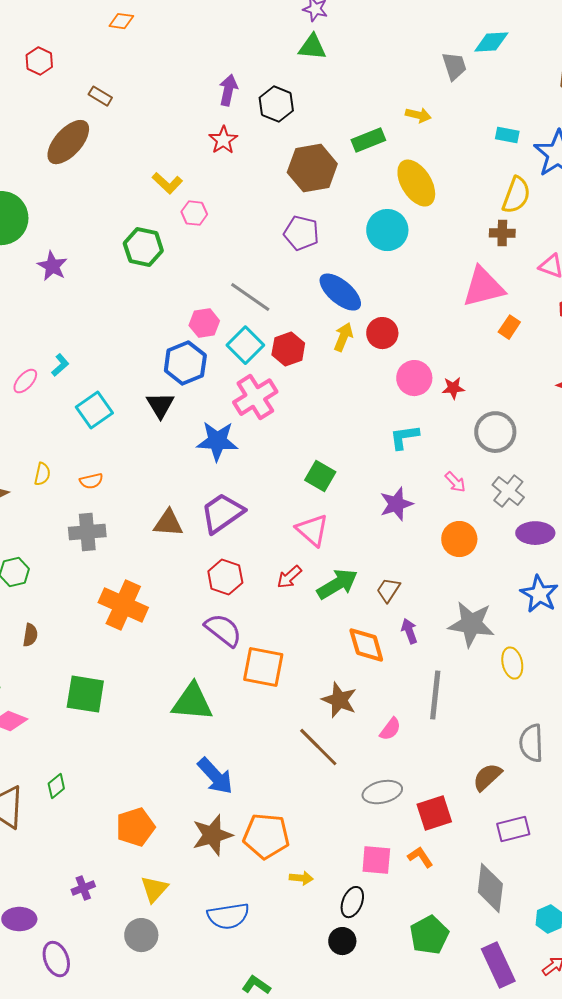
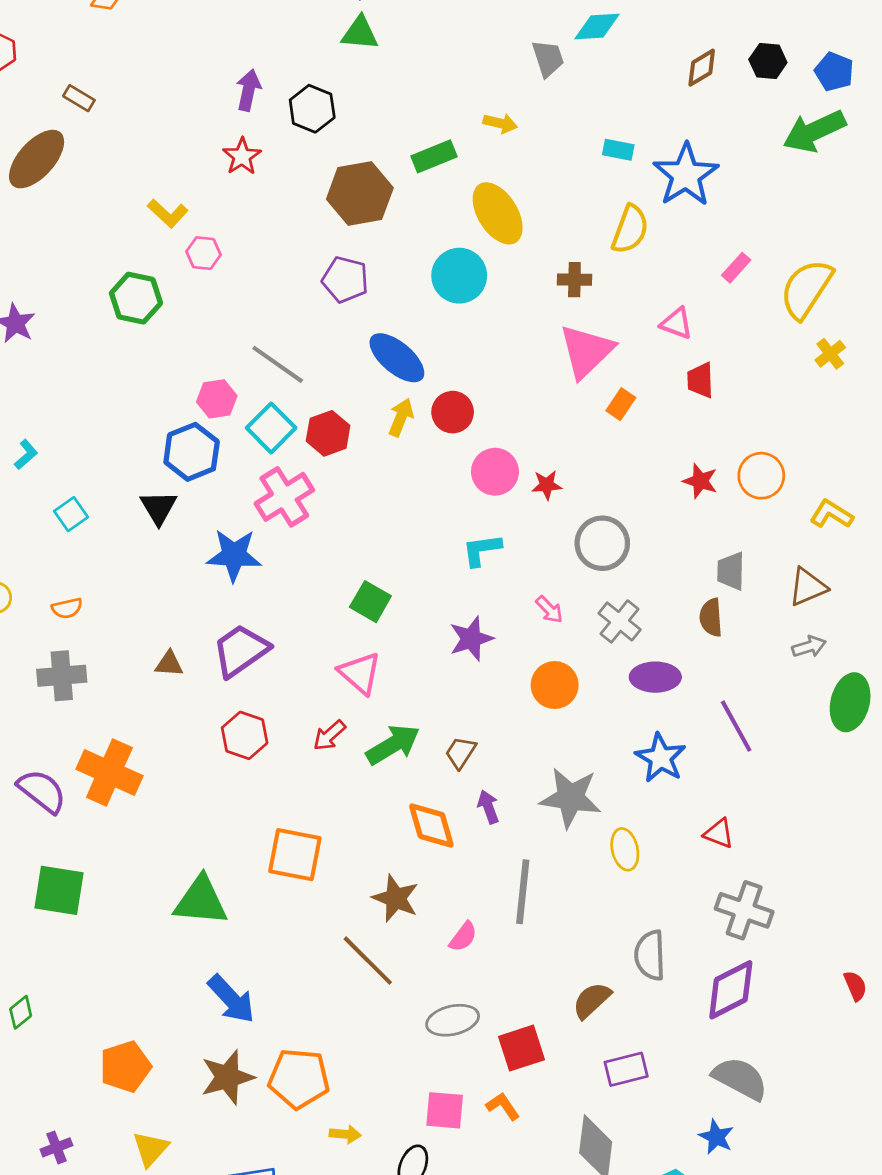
brown cross: (502, 233) -> (574, 280), moved
pink triangle: (483, 287) -> (586, 351), turned -30
cyan square: (94, 410) -> (71, 514), size x0.7
brown triangle: (168, 523) -> (169, 664), size x0.7
purple semicircle: (223, 630) -> (42, 791), moved

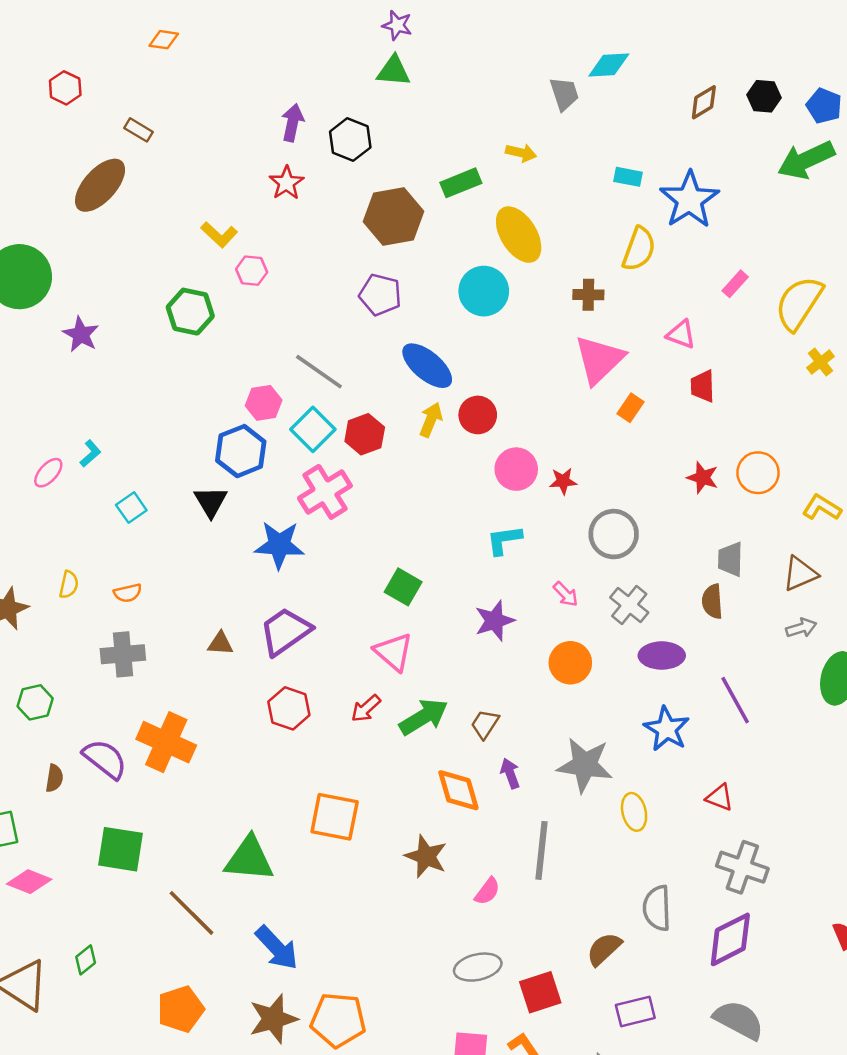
brown line: (368, 961) -> (191, 913), moved

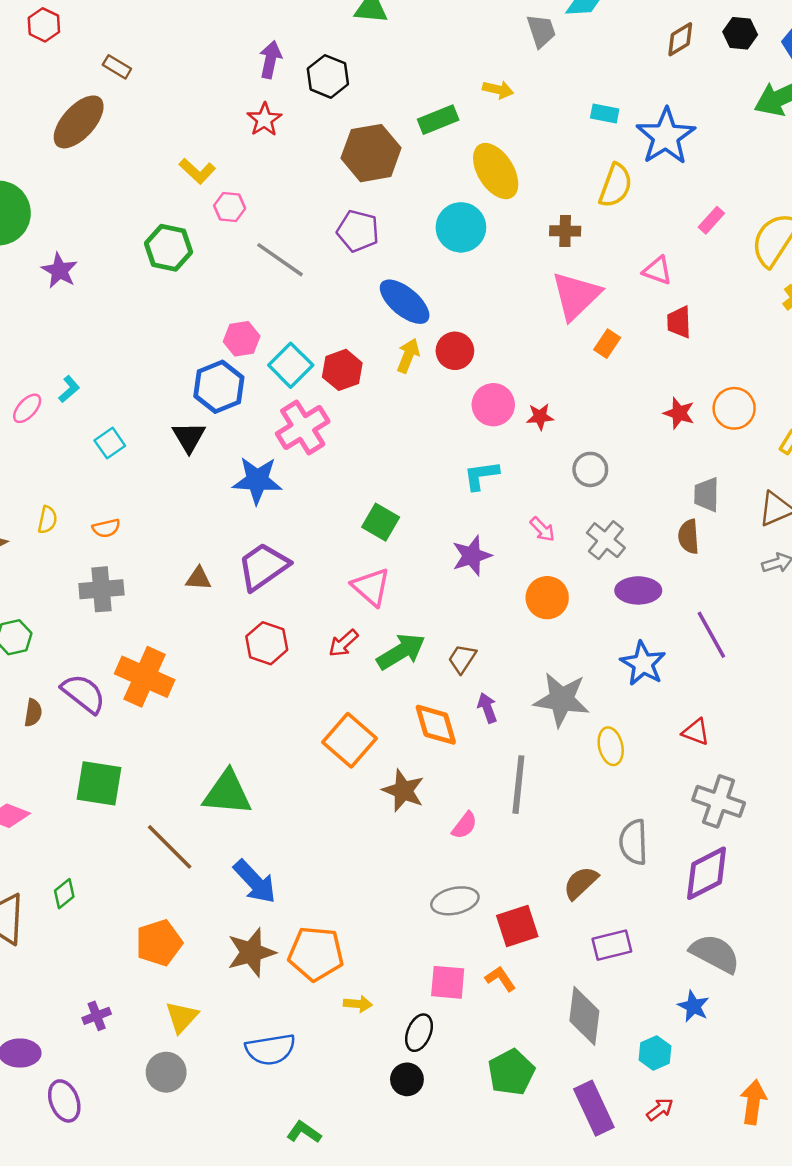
gray line: (319, 372) -> (280, 260), moved
gray circle: (614, 534) -> (590, 469), size x0.7
orange square: (335, 817) -> (349, 740), moved, turned 30

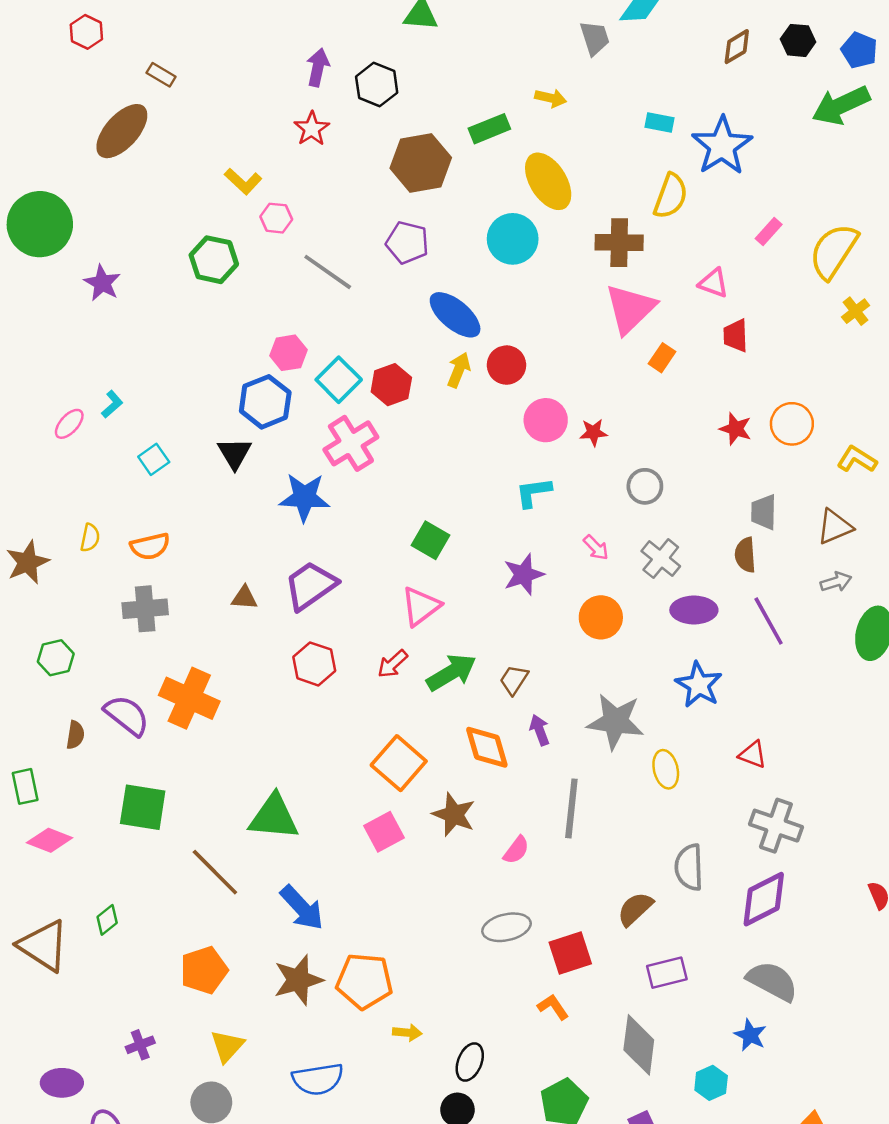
brown cross: (565, 231) -> (619, 243), size x1.5
orange semicircle: (106, 528) -> (150, 546), size x1.4
pink triangle: (371, 587) -> (421, 606), turned 42
purple line: (711, 635) -> (769, 621), moved
pink square: (448, 982) -> (384, 832), moved, turned -33

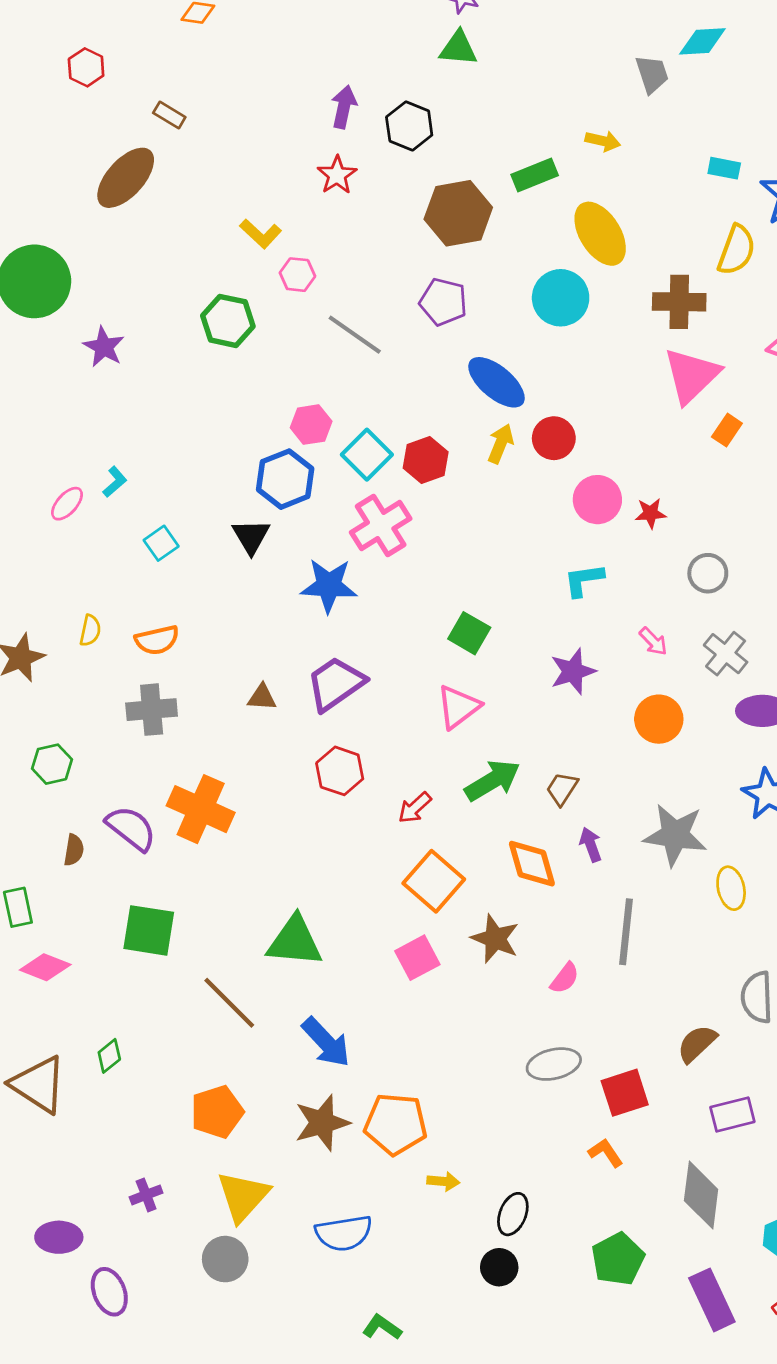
red arrow: (393, 664) -> (415, 808), moved
yellow triangle: (227, 1046) -> (243, 1196), size x1.4

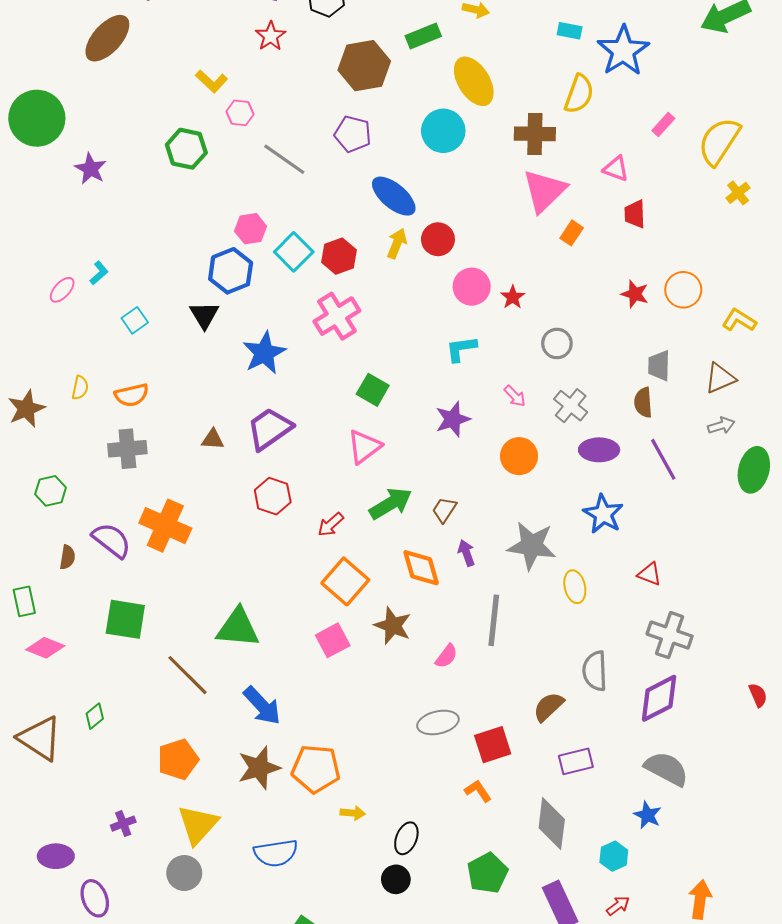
red star: (651, 513) -> (513, 297), turned -30
pink cross: (381, 525) -> (337, 316), moved
blue star: (329, 585) -> (264, 353), turned -30

